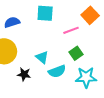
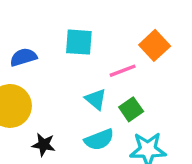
cyan triangle: (42, 57) -> (96, 99), moved

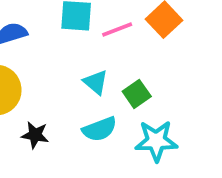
pink line: (123, 71) -> (117, 29), moved

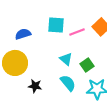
cyan semicircle: (100, 129) -> (68, 83), turned -108

